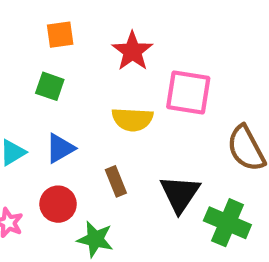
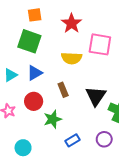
green square: (50, 86) -> (29, 41), size x1.6
green star: (95, 239) -> (53, 119), turned -30

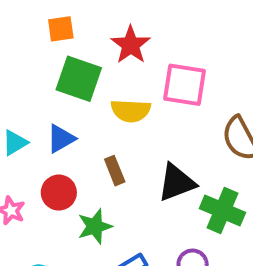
green square: (29, 41) -> (79, 79), moved
black triangle: (96, 96) -> (177, 183), turned 35

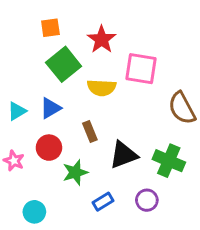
green square: (79, 79) -> (64, 64), turned 32
black triangle: (177, 183) -> (123, 155), moved

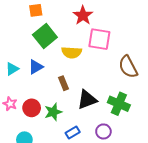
red star: (102, 39) -> (83, 15), moved
red circle: (49, 148) -> (32, 108), moved

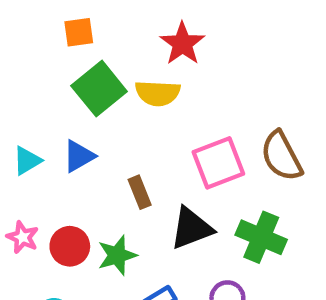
pink square: (99, 39) -> (218, 163), moved, turned -30
yellow semicircle: (72, 52) -> (158, 93), moved

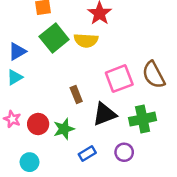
blue triangle: (79, 156) -> (17, 51), moved
green cross: (261, 237) -> (143, 119), turned -35

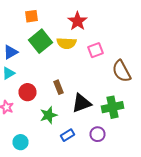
pink square: (119, 79) -> (96, 50), moved, size x0.7
red circle: (38, 124) -> (28, 92), moved

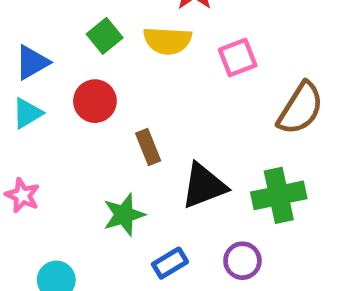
green square: (40, 41) -> (105, 36), size x0.6
brown semicircle: (122, 71) -> (300, 108), turned -120
red circle: (28, 92) -> (95, 101), moved

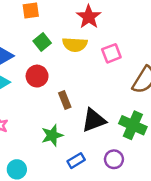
green cross: (279, 195) -> (133, 125), turned 36

